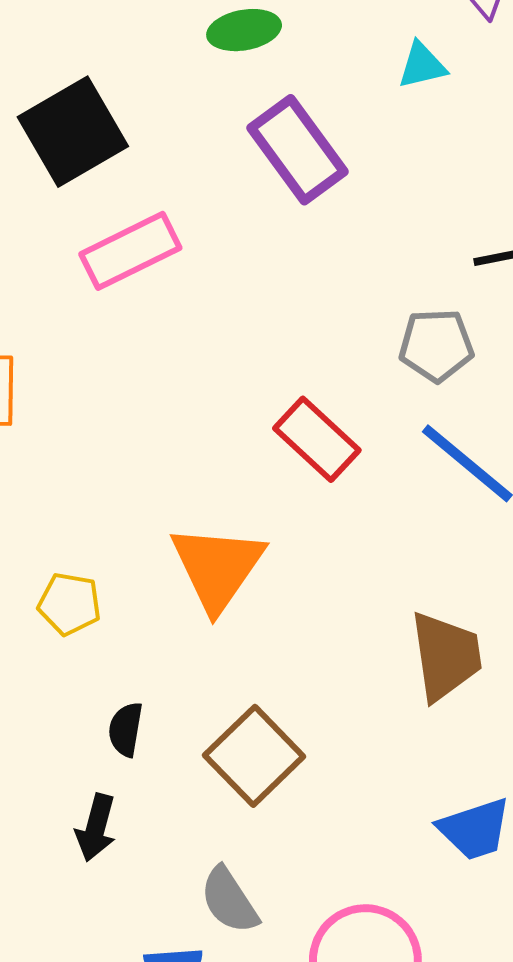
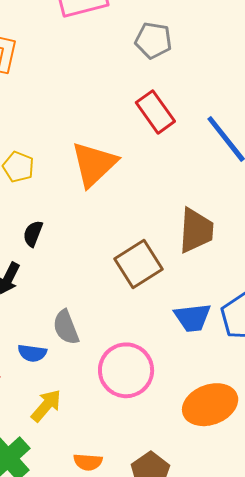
gray pentagon: (436, 345) -> (153, 40), moved
brown square: (254, 756) -> (138, 264), moved

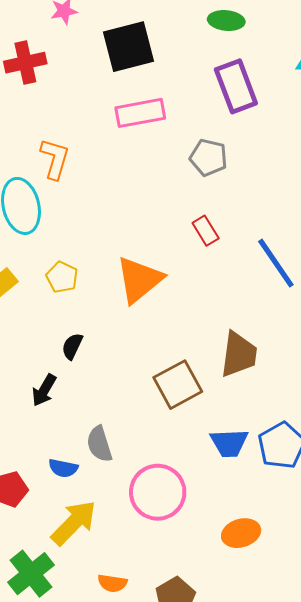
red rectangle: (155, 112) -> (206, 231), size x0.7
orange ellipse: (210, 405) -> (241, 533), size x0.7
yellow arrow: (46, 406) -> (74, 523), size x1.4

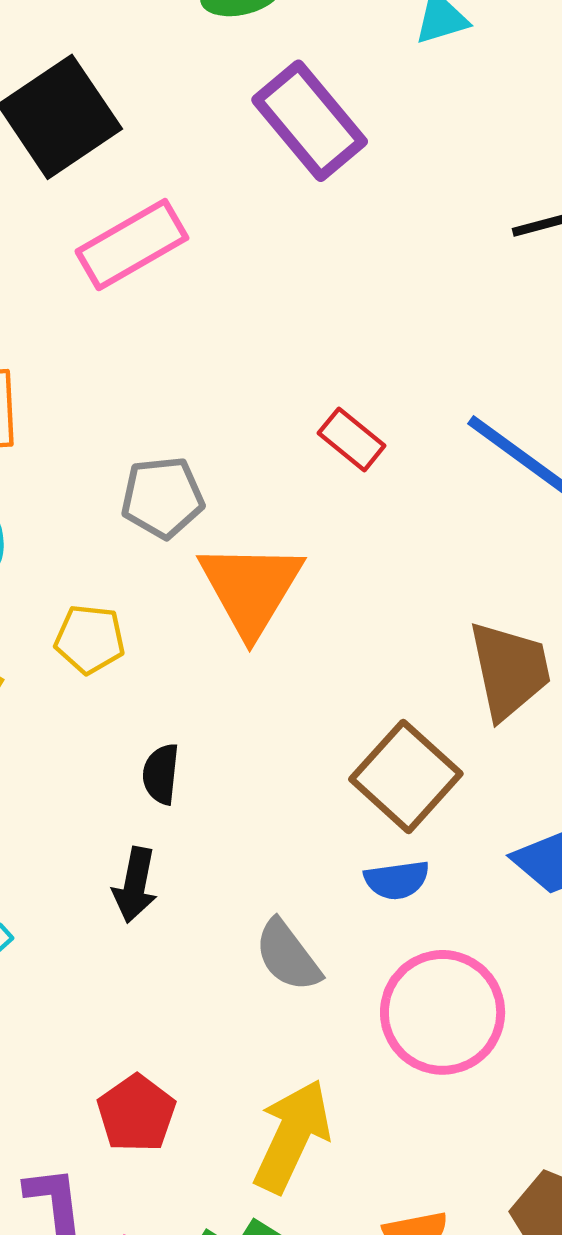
gray pentagon: (208, 157) -> (162, 497), moved
blue semicircle: (63, 468) -> (397, 880), moved

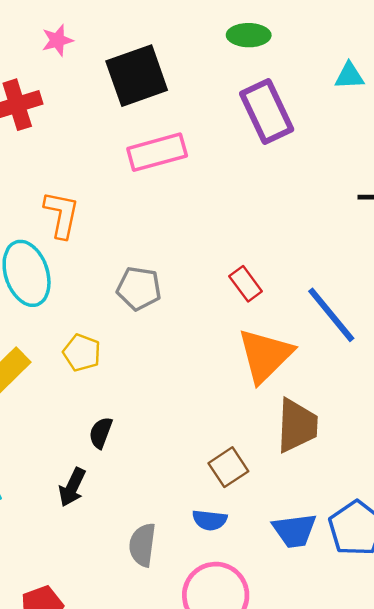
orange triangle: (251, 588) -> (265, 355), moved
brown square: (406, 776) -> (228, 467), size x0.7
gray semicircle: (288, 956) -> (142, 545), turned 30

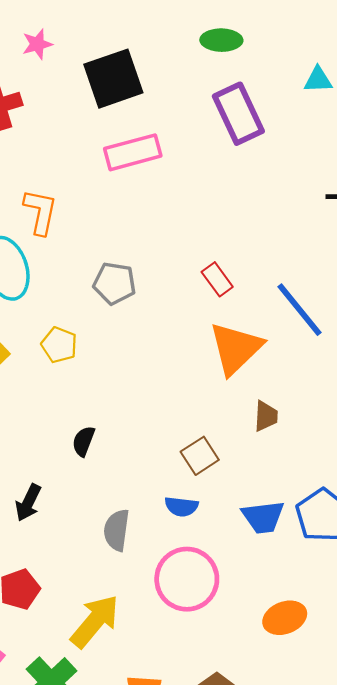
brown trapezoid: (297, 426) -> (266, 416), size x0.6
black semicircle: (101, 433) -> (84, 441), moved
black arrow: (72, 487) -> (28, 503), moved

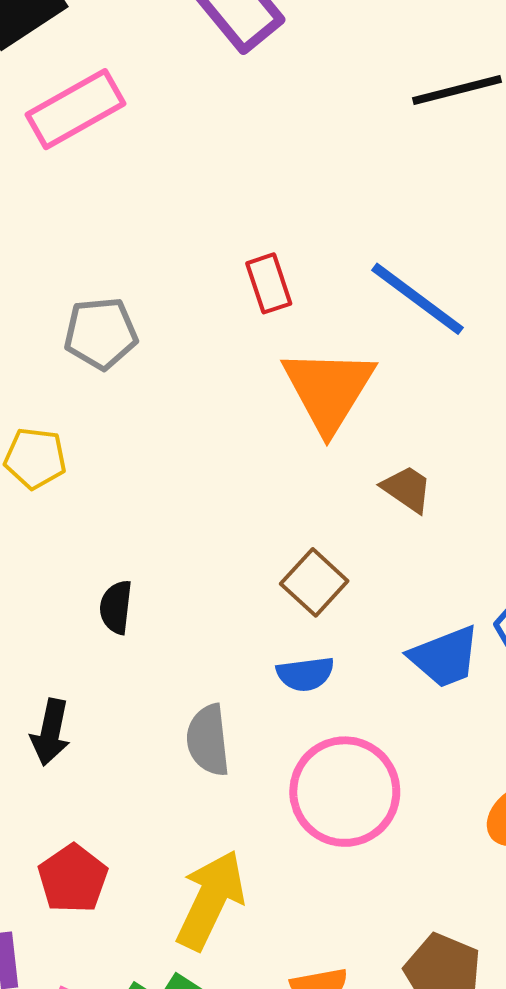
red rectangle: (217, 279) -> (269, 283), turned 32
brown trapezoid: (266, 416) -> (407, 489), turned -44

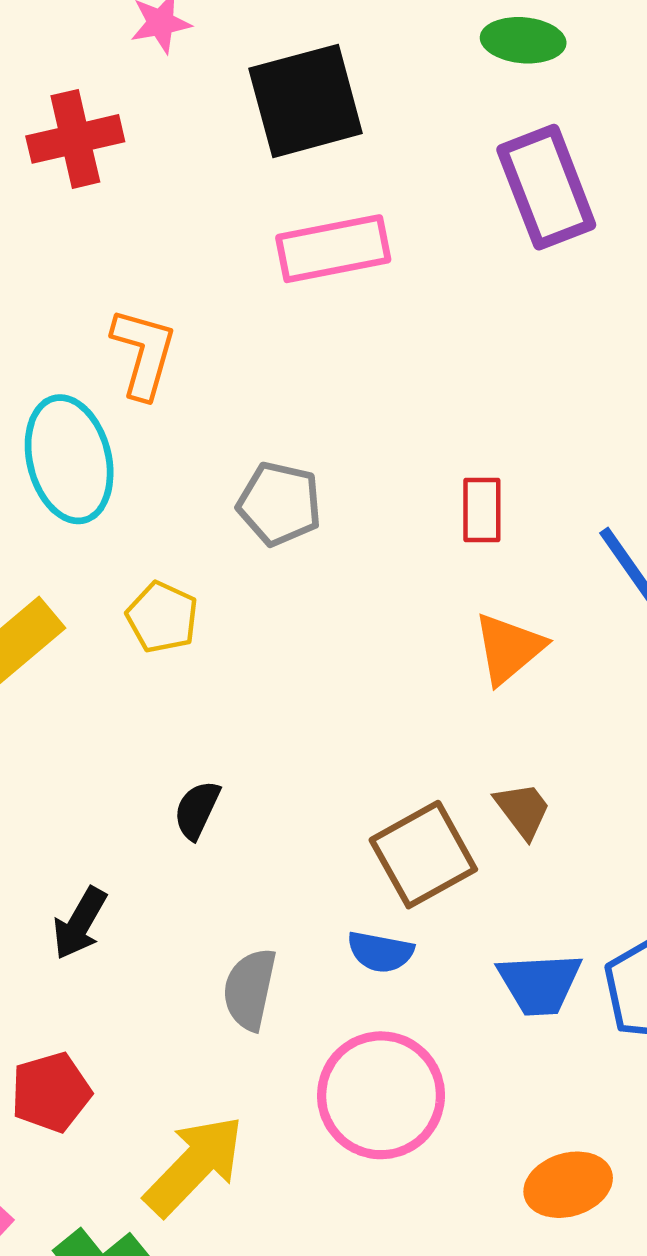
orange triangle: (328, 390) -> (509, 648), size x0.7
brown trapezoid: (407, 489) -> (523, 810), moved
brown square: (314, 582) -> (423, 855), size x1.4

